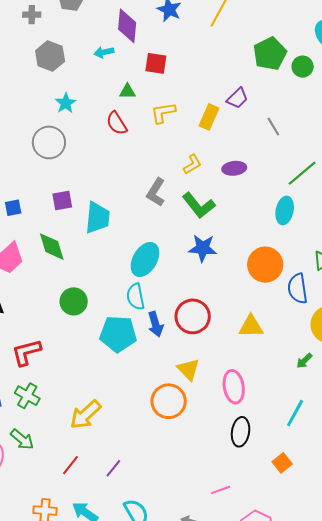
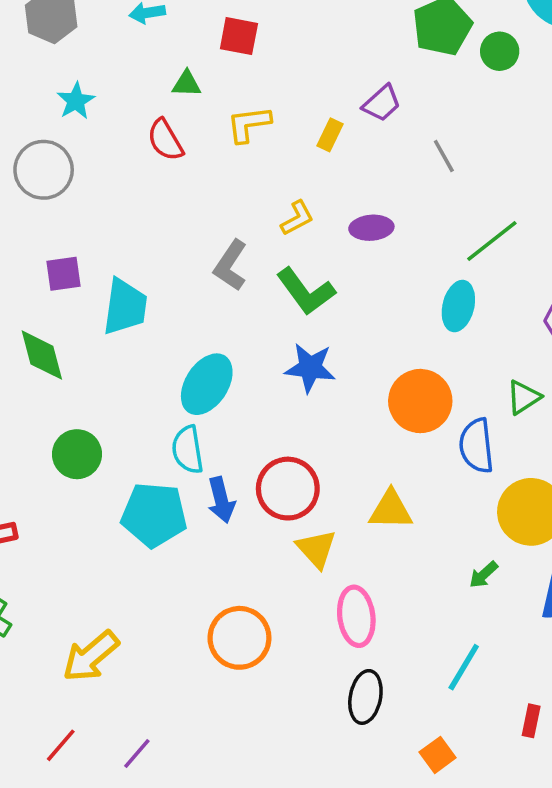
yellow rectangle: (209, 117) -> (330, 135), size x0.7
yellow triangle: (188, 369) -> (316, 549), moved

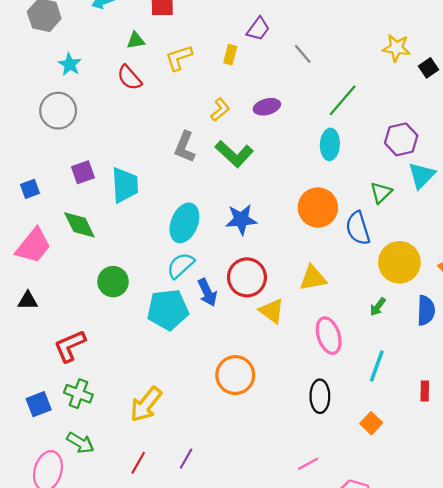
blue star: (310, 368) -> (241, 220), moved
cyan semicircle: (188, 450) -> (181, 266), turned 68
pink ellipse: (356, 616) -> (329, 336), moved

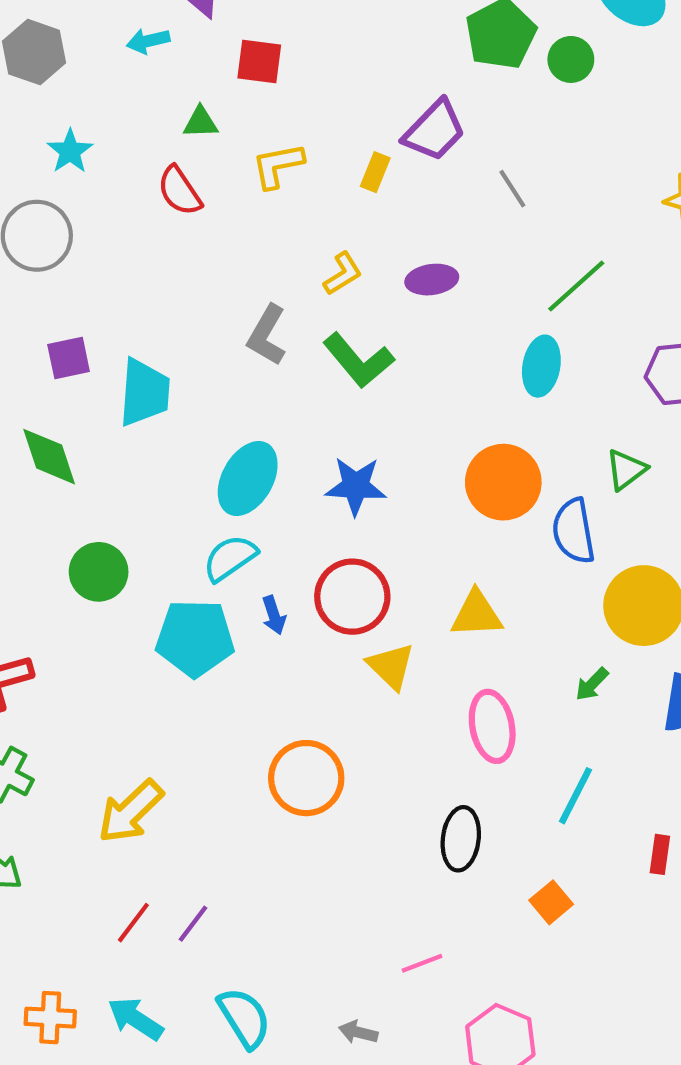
purple trapezoid: (258, 29) -> (434, 130), size x1.4
blue arrow: (207, 292) -> (274, 615), size x0.7
red line: (138, 463) -> (133, 923), moved

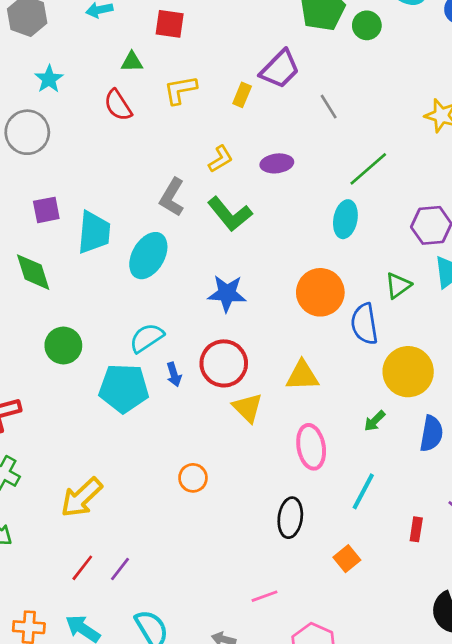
cyan ellipse: (248, 479) -> (148, 256), moved
orange circle: (306, 778) -> (193, 478), size x0.6

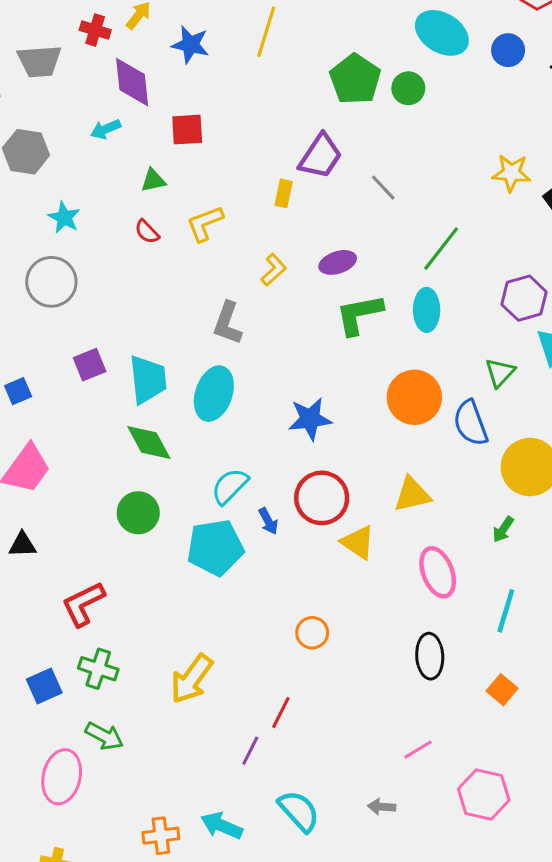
yellow L-shape: (180, 90) -> (205, 223), moved
red semicircle: (118, 105) -> (147, 232), size x0.7
green L-shape: (230, 214) -> (359, 314), moved, turned 129
green diamond: (33, 272) -> (149, 443), moved
red line: (82, 568) -> (281, 713), moved

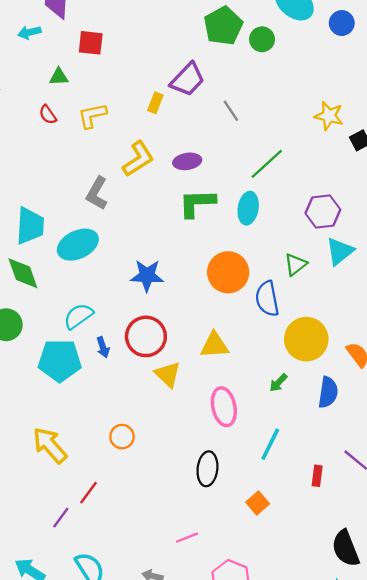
yellow L-shape: (274, 270) -> (138, 159), size x1.5
cyan ellipse: (214, 394) -> (78, 245), turned 36
yellow arrow: (192, 679) -> (50, 445), moved, turned 93

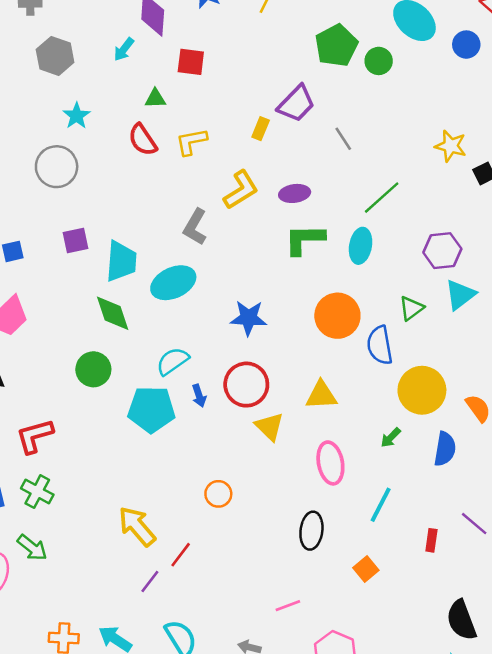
cyan arrow: (29, 32) -> (124, 49), turned -40
red semicircle: (48, 115) -> (143, 140), size x1.5
yellow arrow: (50, 445) -> (137, 526), moved

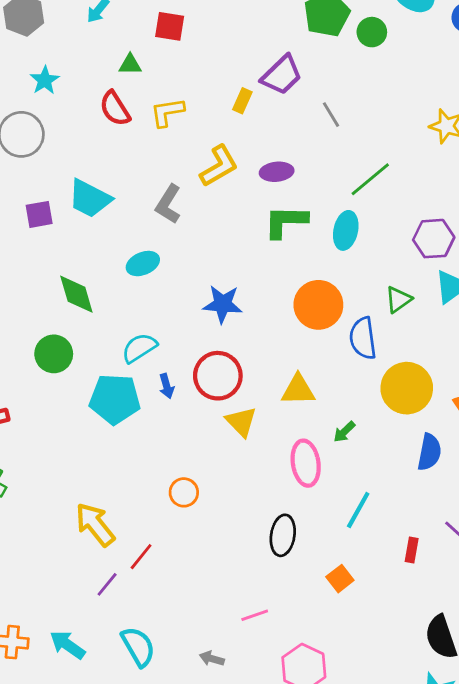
cyan trapezoid: (121, 261) -> (90, 199), moved, turned 111
cyan ellipse: (173, 283) -> (143, 264), size x0.7
green arrow: (391, 438) -> (344, 432), moved

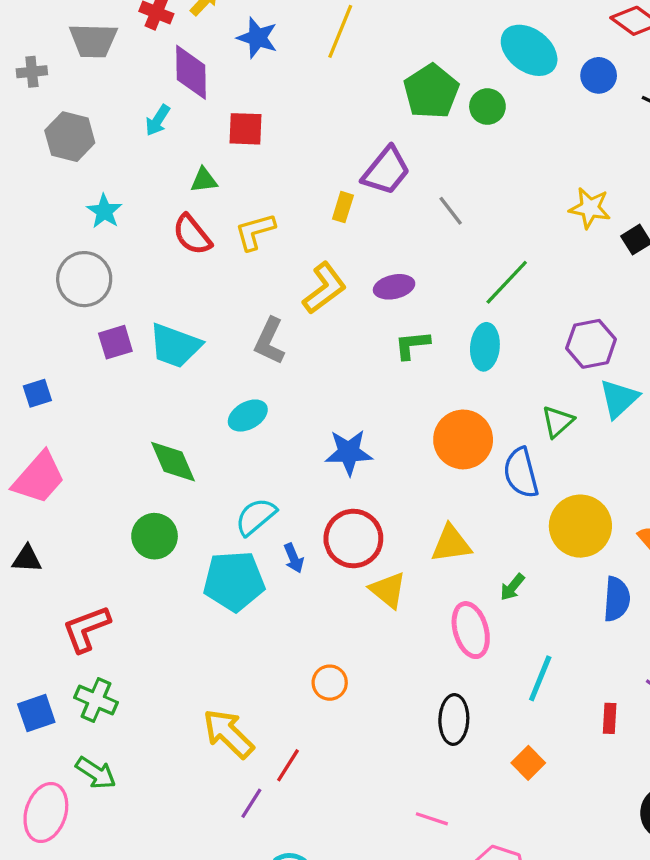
purple square: (39, 214) -> (115, 342), moved
green L-shape: (286, 222) -> (412, 345), size x0.7
pink line: (255, 615) -> (432, 819), turned 44

